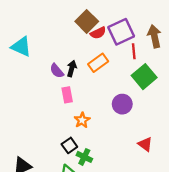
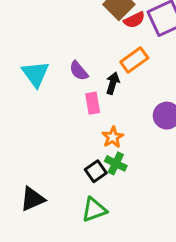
cyan triangle: (21, 47) -> (36, 74), moved, turned 30
black arrow: (72, 68) -> (113, 83), moved
green cross: (84, 157) -> (116, 163), moved

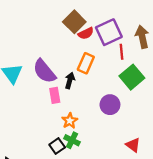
orange rectangle: (134, 60) -> (86, 63), turned -30
purple semicircle: (79, 71) -> (44, 71), size x1.6

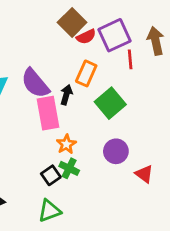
green square: (132, 77) -> (110, 103), moved
pink rectangle: (55, 95) -> (48, 113), size x1.6
purple circle: (110, 105) -> (116, 151), moved

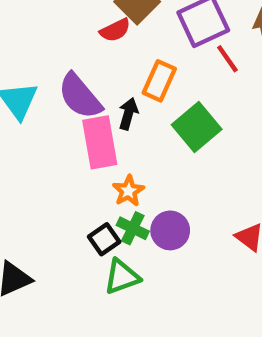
red semicircle: (86, 37) -> (115, 30), moved
red line: (130, 59) -> (227, 59), turned -30
purple circle: (116, 151) -> (170, 230), moved
green triangle: (49, 211) -> (122, 277), moved

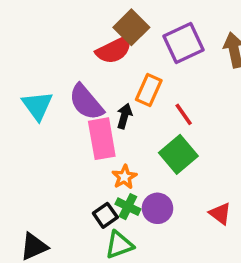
red semicircle: (115, 30) -> (114, 50), size x1.5
red line: (227, 59) -> (184, 114), moved
green square: (197, 127) -> (178, 154), moved

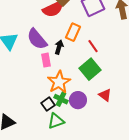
pink rectangle: (102, 139) -> (46, 60), size x0.6
orange star: (124, 177) -> (59, 82), size x1.6
red triangle: (220, 214) -> (105, 95), moved

